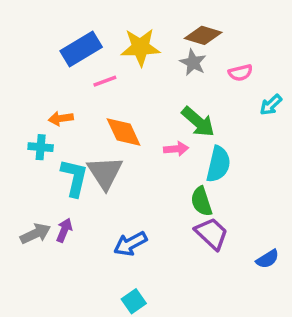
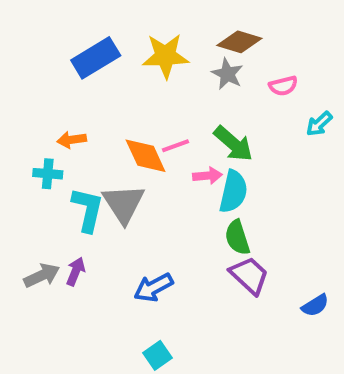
pink line: (105, 81) -> (175, 146), moved
cyan semicircle: (218, 164) -> (233, 192), moved

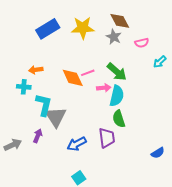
brown diamond: (239, 42) -> (120, 21), turned 45
gray triangle: (124, 204) -> (56, 117), moved
gray arrow: (42, 275) -> (13, 145), moved
purple trapezoid: (249, 275) -> (107, 138), moved, turned 40

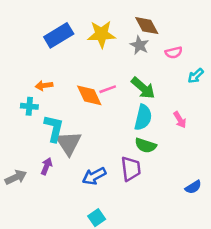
pink arrow: (104, 88) -> (180, 120), moved, turned 64
green semicircle: (119, 119) -> (146, 145), turned -54

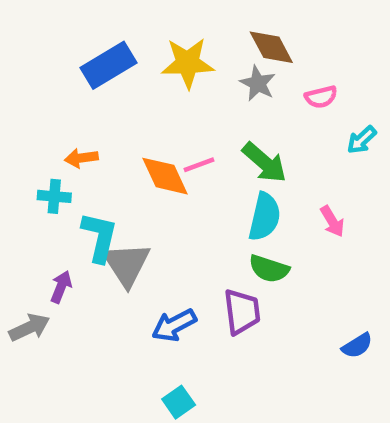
purple arrow: (46, 166) -> (61, 287), moved

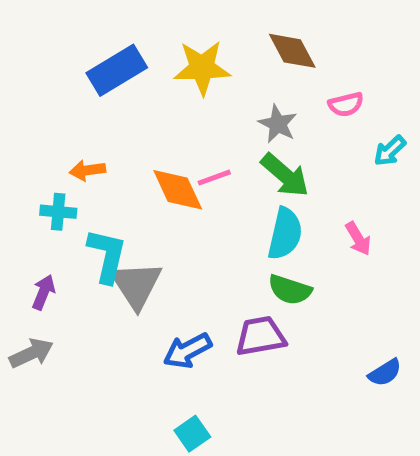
gray star: (258, 83) -> (278, 124), moved
purple arrow: (61, 287) -> (44, 292), moved
purple trapezoid: (242, 312) -> (261, 336), turned -93

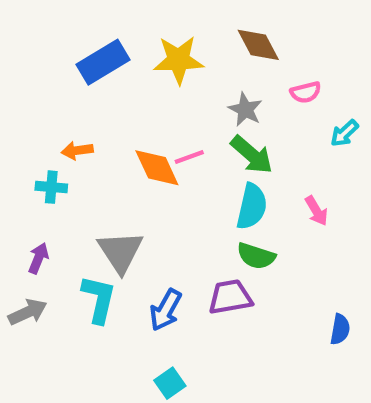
cyan L-shape: (107, 256) -> (99, 299), moved
blue arrow: (187, 351) -> (166, 310), turned -33
blue semicircle: (385, 373) -> (340, 329), turned -48

